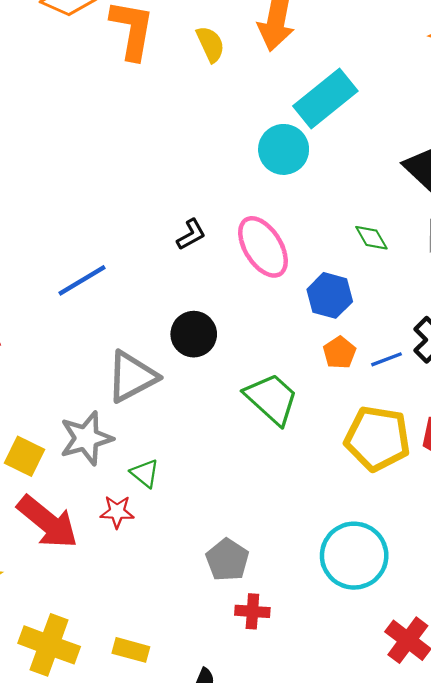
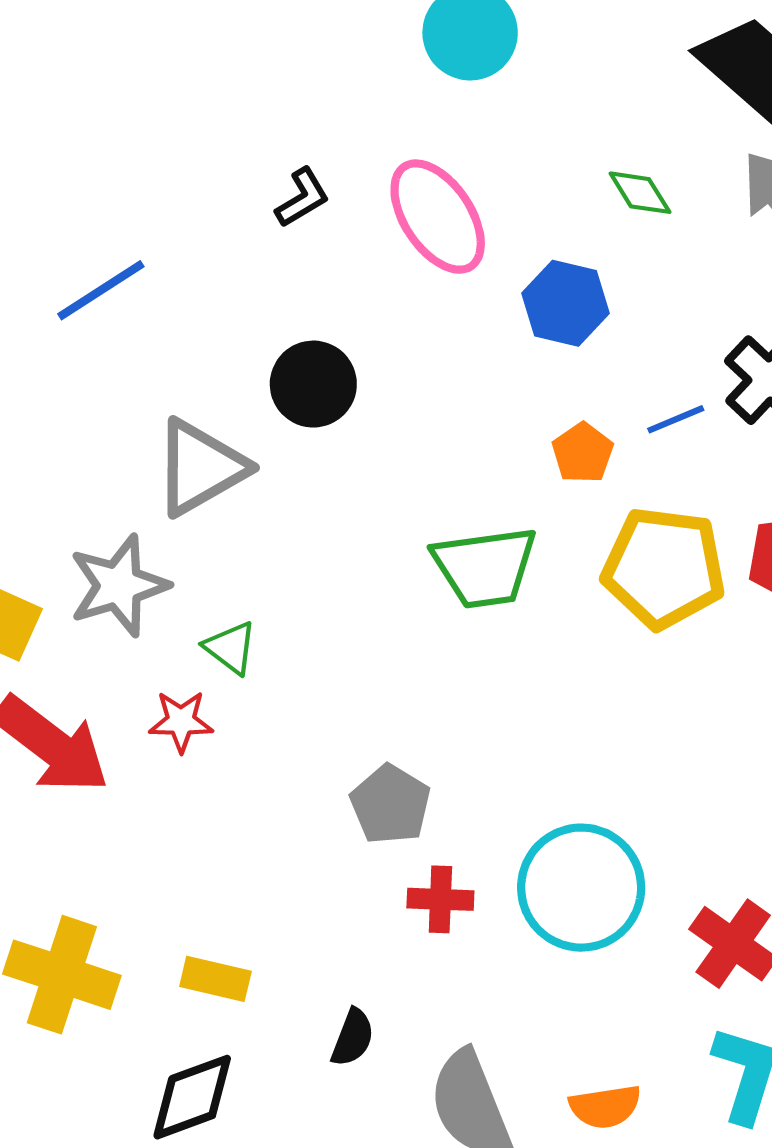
orange pentagon: (339, 353) -> (583, 453), moved
green trapezoid: (272, 399) -> (485, 567), moved, turned 132
cyan circle: (354, 556) -> (581, 888), moved

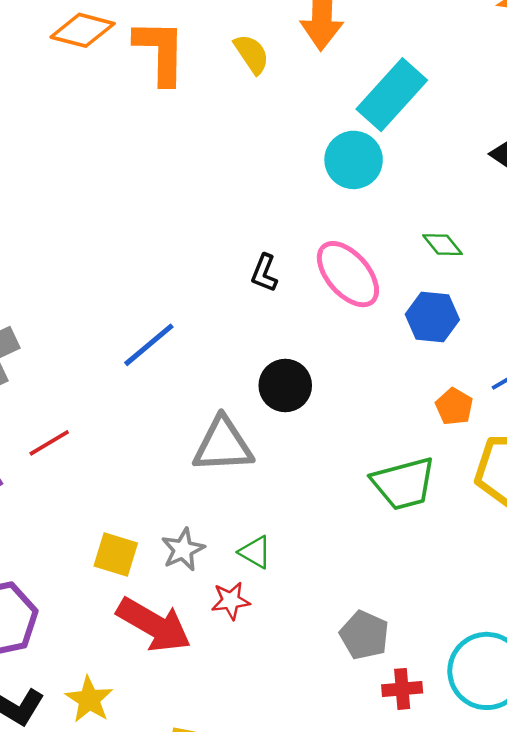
green diamond: (640, 193) -> (443, 245), moved
black L-shape: (302, 198) -> (264, 273), turned 150
gray triangle: (200, 467) -> (223, 445), turned 34
gray star: (119, 586) -> (183, 550), moved, size x0.7

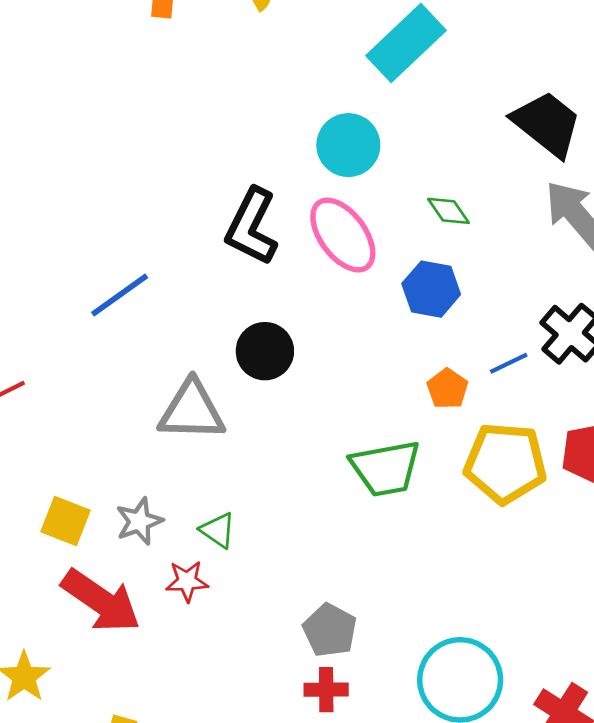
cyan circle: (354, 160) -> (348, 145), moved
black L-shape: (264, 273) -> (252, 227), size x1.8
red cross: (402, 689) -> (326, 690), moved

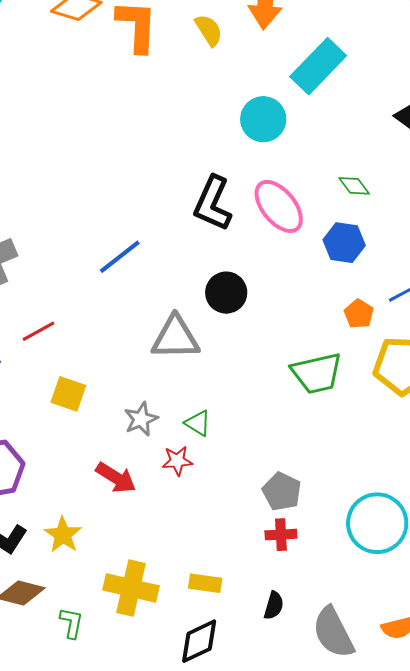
cyan circle: (348, 145) -> (263, 119), moved
yellow square: (66, 521) -> (68, 394), moved
red arrow: (101, 601) -> (116, 478), size x0.7

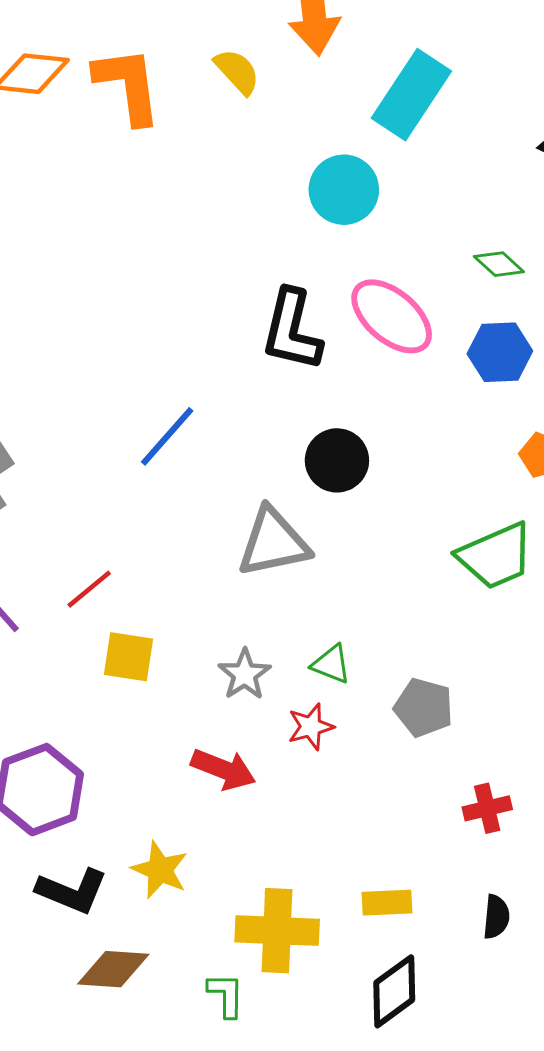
red line: (38, 331) -> (89, 589), moved
gray pentagon: (282, 492) -> (424, 708), moved
green L-shape: (71, 623) -> (226, 995), moved

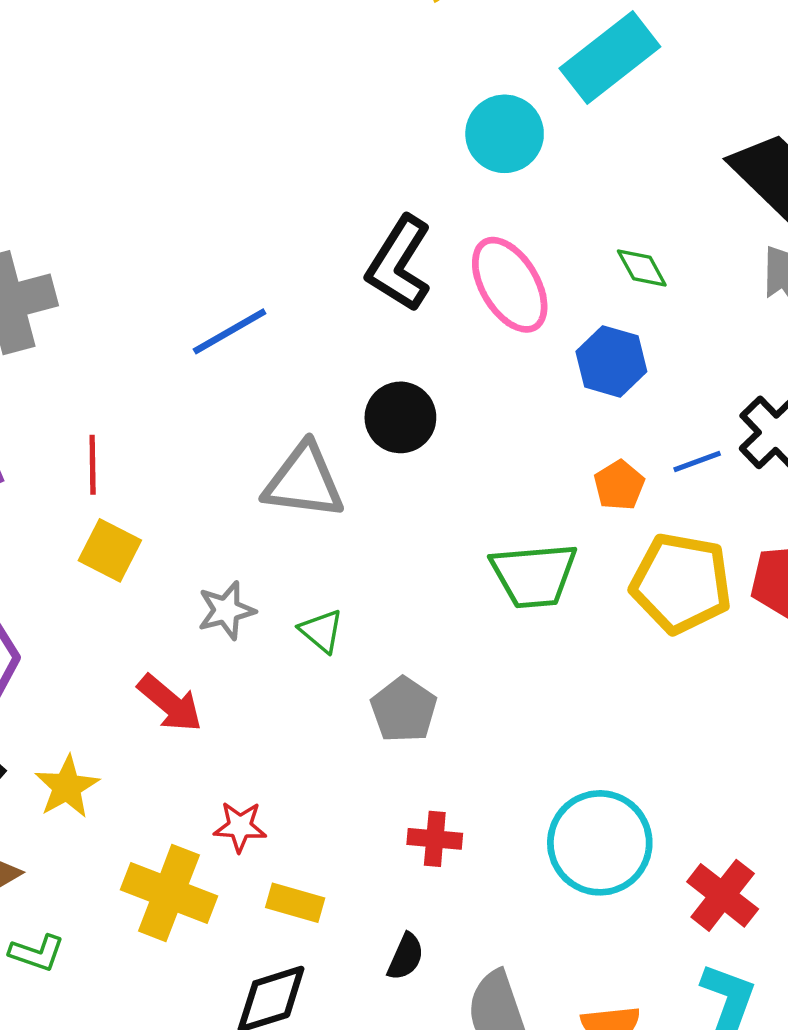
red line: (89, 589) -> (93, 465), turned -70
red star: (311, 727) -> (240, 827), moved
green L-shape: (226, 995) -> (37, 953), moved, turned 90

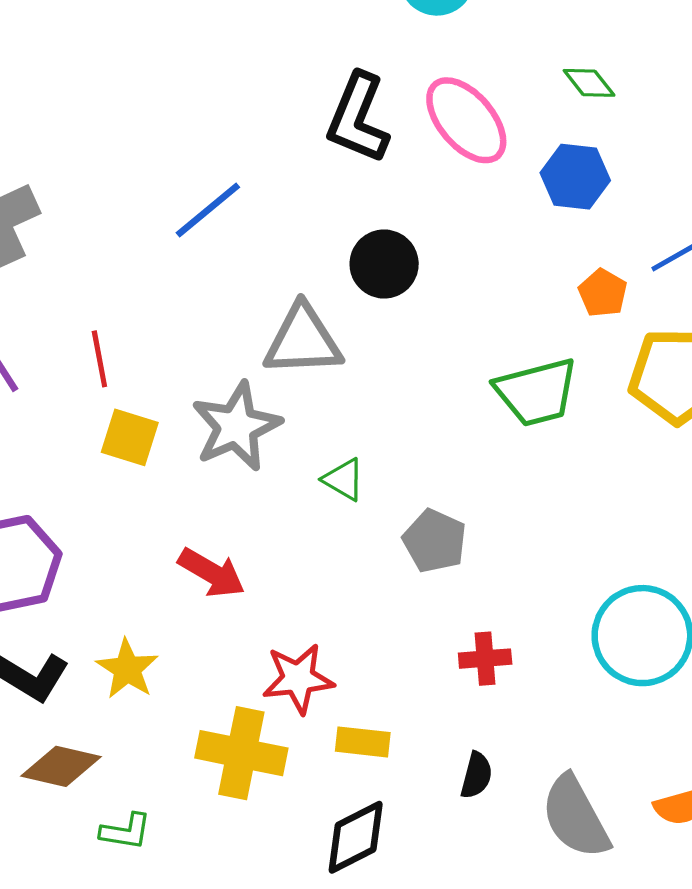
gray star: (226, 610) -> (236, 426), moved, size x1.6
red star: (240, 827) -> (298, 679), size x1.4

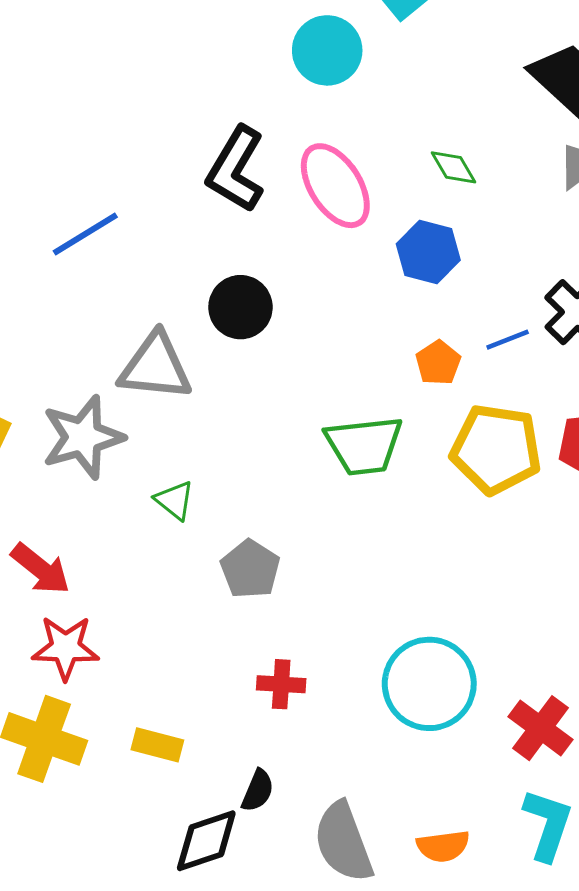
red star: (298, 679) -> (66, 648), moved
black diamond: (356, 837) -> (206, 841), moved

